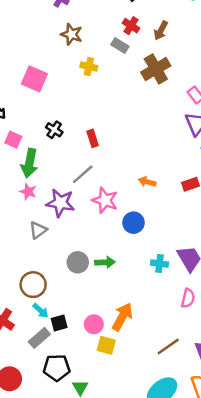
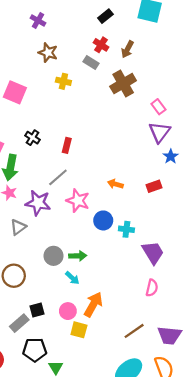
red rectangle: (93, 138) -> (67, 145), turned 32
cyan cross: (160, 264) -> (126, 229), moved
cyan arrow: (41, 311) -> (72, 278), moved

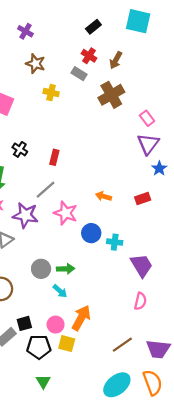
black pentagon: (35, 350) -> (39, 347), moved

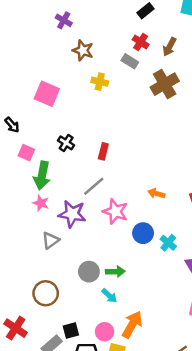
purple cross: (25, 31) -> (64, 20), moved
cyan cross: (115, 242) -> (168, 243), turned 32

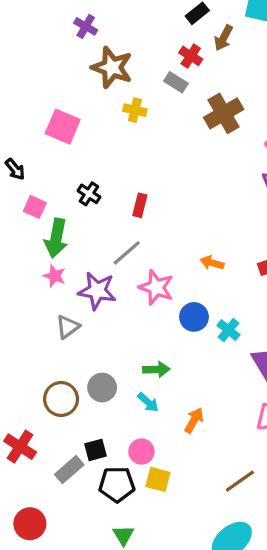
brown arrow: (169, 47) -> (224, 38), moved
brown star: (83, 50) -> (112, 67), size x1.4
gray circle: (89, 272) -> (102, 388), moved
orange arrow: (132, 325) -> (194, 420), moved, size x0.7

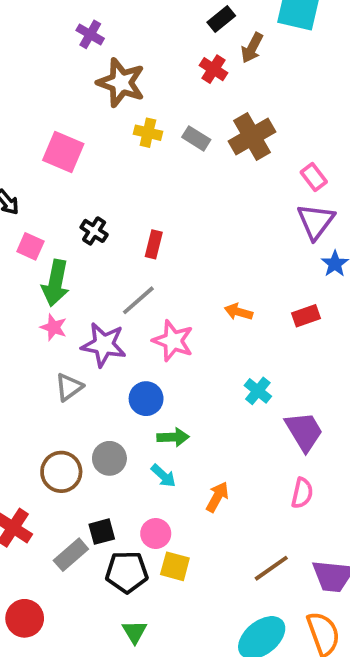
gray rectangle: (176, 82) -> (196, 138), moved
blue circle: (194, 317) -> (146, 399), moved

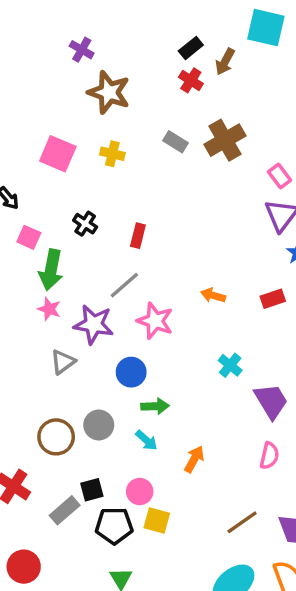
black rectangle: (221, 19) -> (191, 48), moved
yellow cross: (148, 133) -> (112, 154), moved

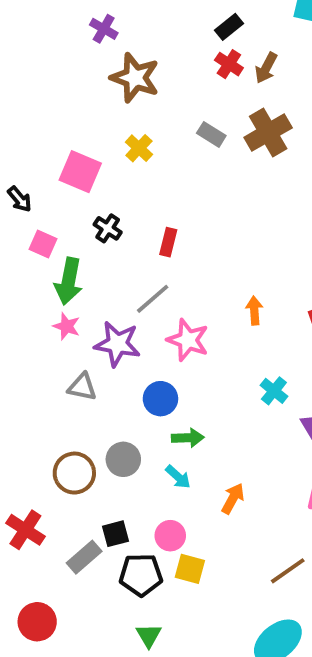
brown arrow: (225, 62) -> (266, 68), moved
pink square: (58, 154) -> (80, 172), moved
yellow cross: (112, 154) -> (139, 148), turned 30
orange arrow: (213, 295) -> (254, 311), turned 70
gray triangle: (63, 362) -> (82, 387), turned 48

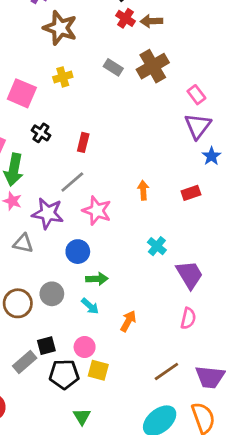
brown arrow: (266, 68) -> (151, 21), turned 60
yellow cross: (139, 148) -> (63, 77), turned 30
green triangle: (149, 635) -> (82, 417), moved

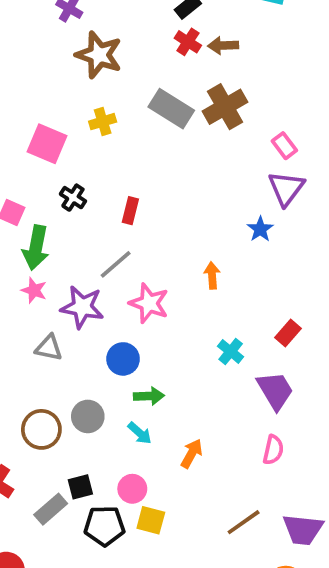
gray rectangle: (113, 67) -> (171, 109), size x1.6
blue star: (211, 156) -> (260, 229), moved
red rectangle: (191, 193) -> (288, 333), moved, turned -30

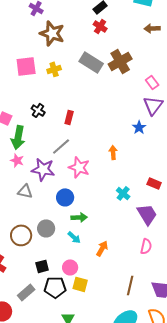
brown arrow: (223, 46) -> (152, 28), moved
pink square: (47, 144) -> (26, 66), moved, turned -30
red rectangle: (288, 333) -> (154, 183), turned 72
gray rectangle: (51, 509) -> (26, 292), moved
brown line: (244, 522) -> (130, 285), turned -42

